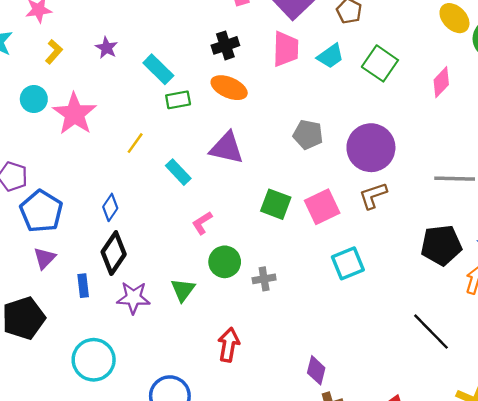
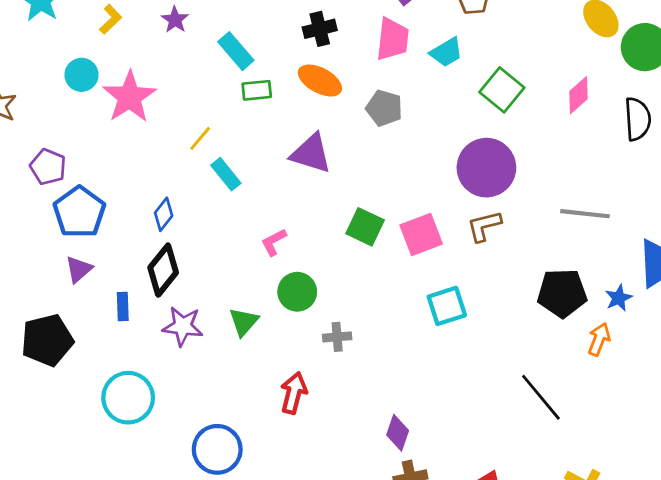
green square: (380, 63) -> (502, 90), moved
gray pentagon: (308, 135) -> (384, 108), moved
cyan rectangle: (178, 172) -> (226, 174), moved
gray cross: (264, 279) -> (337, 337), moved

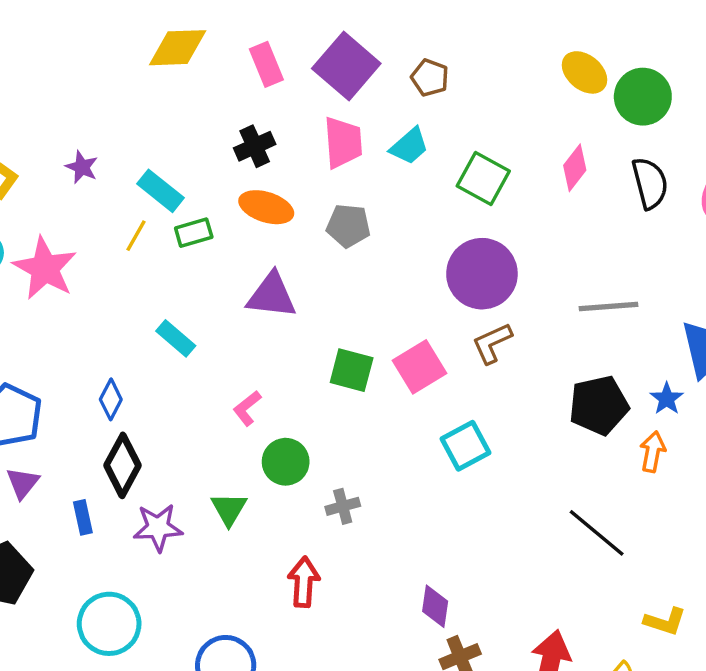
yellow line: (200, 138) -> (136, 236), moved

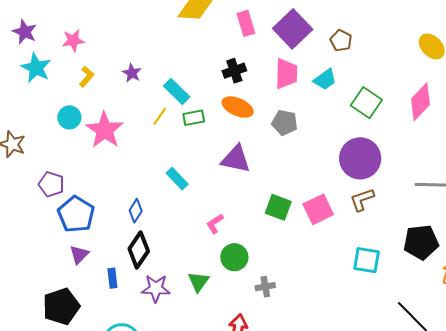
pink diamond: (575, 168) -> (421, 102), size x1.4
cyan square: (465, 446) -> (367, 260), moved, turned 32

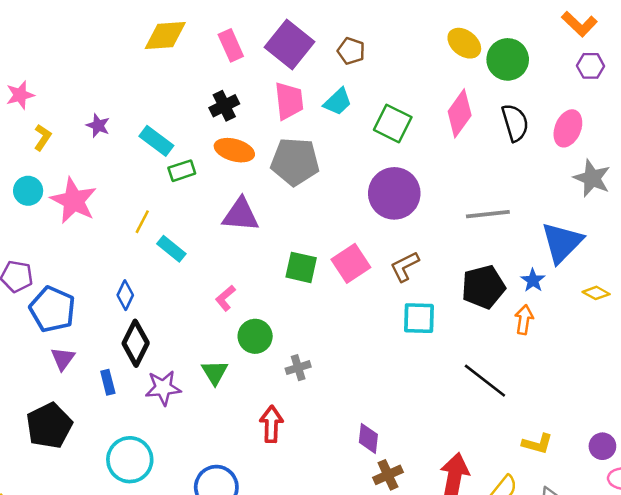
yellow line: (160, 116) -> (142, 222), moved
gray pentagon: (285, 123) -> (295, 162), size x1.5
brown L-shape: (362, 200) -> (405, 266), moved

